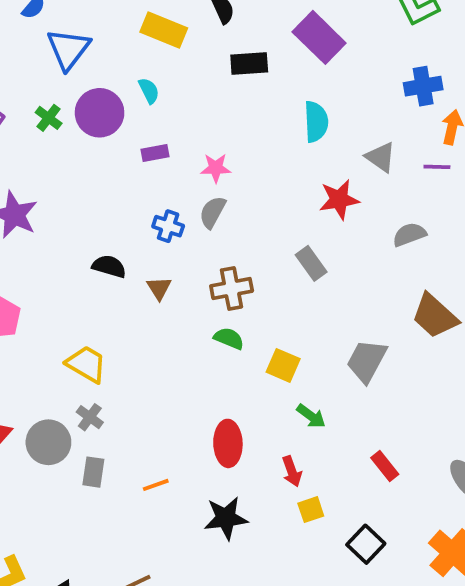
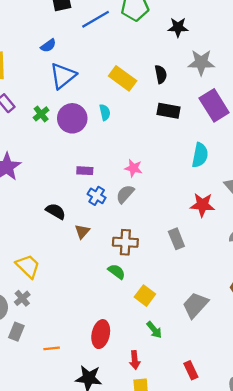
purple rectangle: (155, 153) -> (85, 171), moved

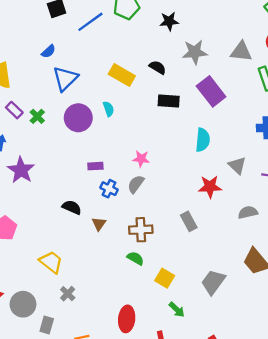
black semicircle: (161, 74) -> (158, 67), turned -42
green cross: (41, 114) -> (37, 116), moved
gray cross: (22, 298) -> (68, 294), moved

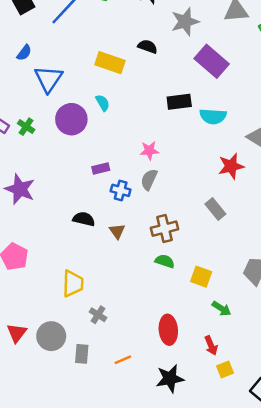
black rectangle: (169, 101) -> (179, 102), moved
cyan semicircle: (203, 140) -> (213, 116), turned 100
yellow trapezoid: (51, 262) -> (73, 284), turned 65

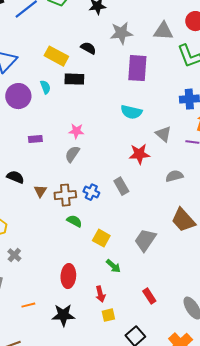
purple rectangle: (212, 61) -> (137, 68), turned 44
black rectangle: (179, 102) -> (74, 79), moved
blue cross: (121, 190) -> (91, 192), moved
brown cross: (165, 229) -> (65, 195), moved
orange line: (123, 360) -> (28, 305), moved

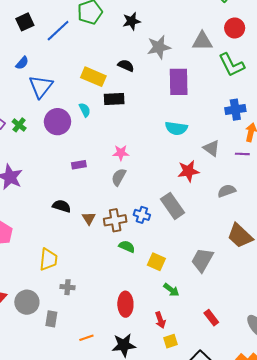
gray rectangle: (121, 186) -> (172, 206), size x1.4
gray cross: (14, 255) -> (67, 287), turned -32

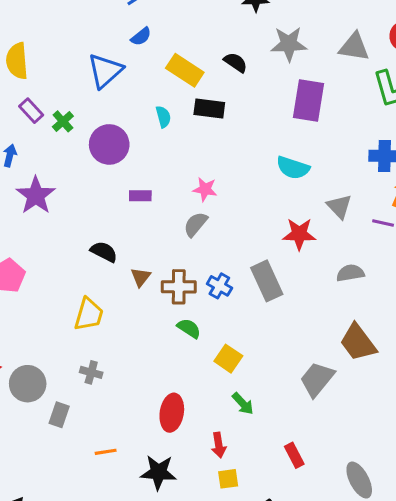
blue semicircle: (22, 63) -> (141, 37), moved
purple circle: (57, 122) -> (109, 144), moved
yellow trapezoid: (48, 259) -> (89, 314), moved
gray trapezoid: (202, 260) -> (317, 379), moved

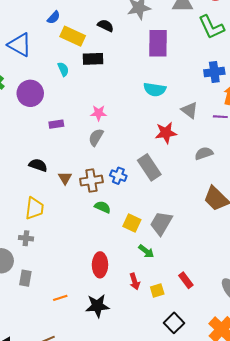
blue semicircle: (141, 37) -> (54, 17), moved
blue triangle: (105, 71) -> (20, 45), turned -40
gray cross: (91, 372) -> (26, 238), moved
gray trapezoid: (317, 379) -> (161, 223), moved
yellow square: (228, 479) -> (157, 290), moved

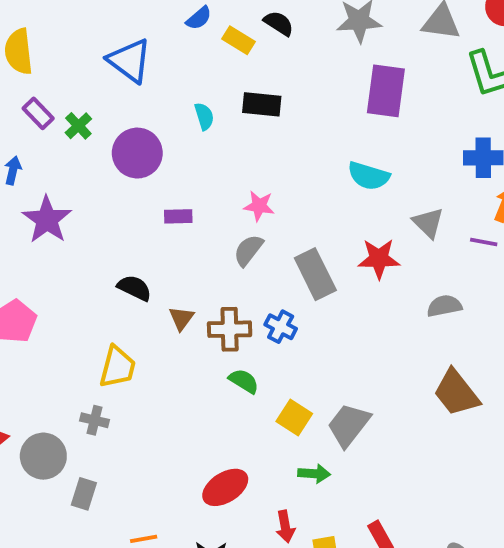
black semicircle: (105, 26) -> (279, 23), moved
yellow rectangle: (73, 36) -> (238, 40), moved, size x0.7
gray rectangle: (149, 167) -> (315, 274), moved
green arrow: (146, 251) -> (314, 474), turned -42
red ellipse: (100, 265) -> (225, 487), turned 50

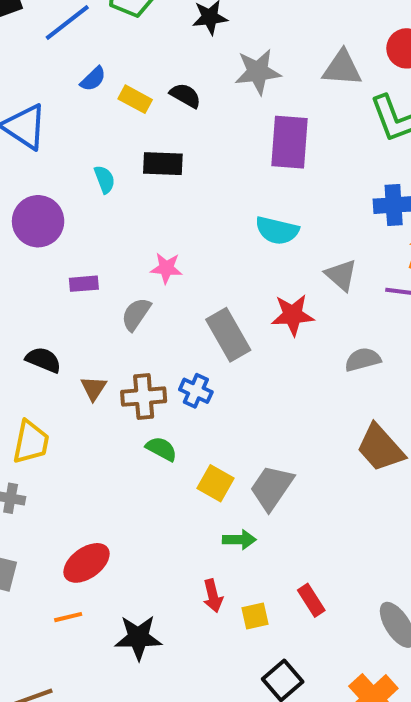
black semicircle: (279, 23) -> (185, 95), moved
gray semicircle: (248, 250) -> (136, 314), moved
red ellipse: (225, 487) -> (86, 563), moved

